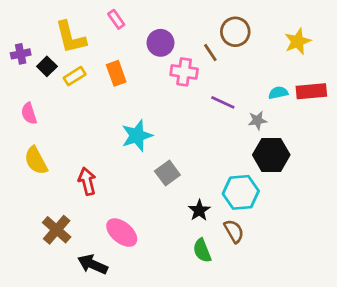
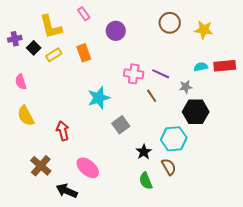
yellow star: (298, 41) -> (204, 30), moved, turned 30
brown line: (210, 53) -> (152, 96), moved
pink cross: (184, 72) -> (134, 74), moved

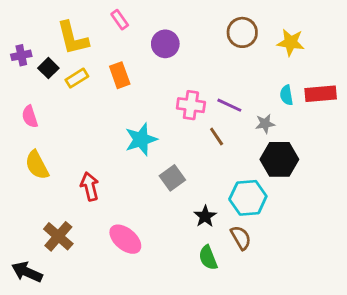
cyan semicircle: (201, 67) -> (286, 95), turned -88
black arrow: (67, 191) -> (27, 272), moved

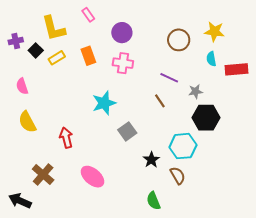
brown circle: (242, 32) -> (179, 40), moved
cyan semicircle: (286, 95) -> (211, 59), moved
pink cross: (191, 105) -> (123, 63), moved
green semicircle: (208, 258) -> (153, 201), moved

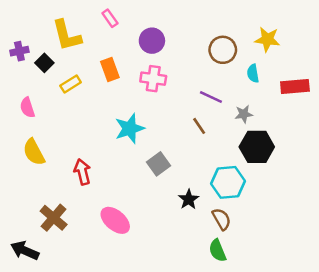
yellow rectangle: (57, 58) -> (71, 84), moved
cyan semicircle: (211, 59) -> (253, 73), moved
green semicircle: (153, 201) -> (218, 251), moved

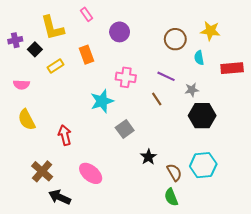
pink cross: (153, 79) -> (126, 77), moved
pink semicircle: (27, 108) -> (21, 85), turned -70
cyan hexagon: (228, 182) -> (203, 165), moved
black arrow: (25, 251) -> (60, 197), moved

